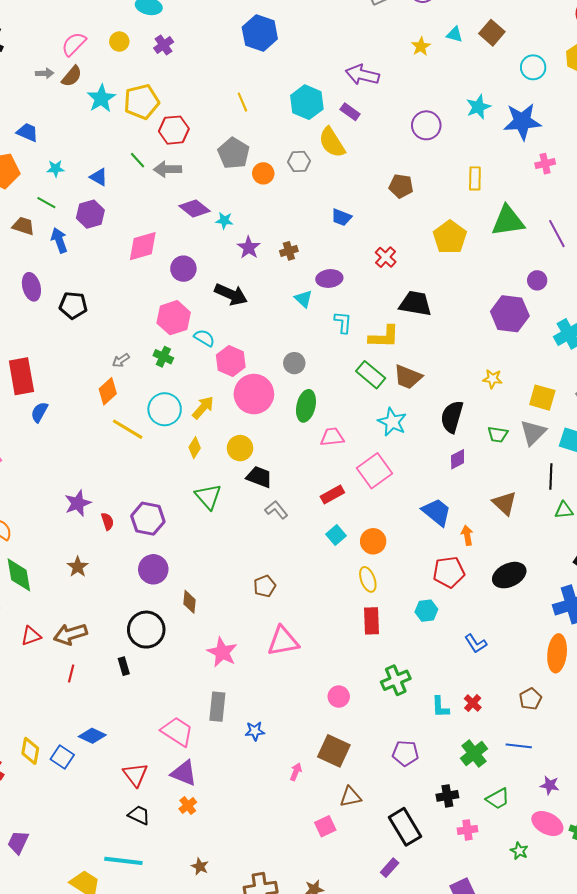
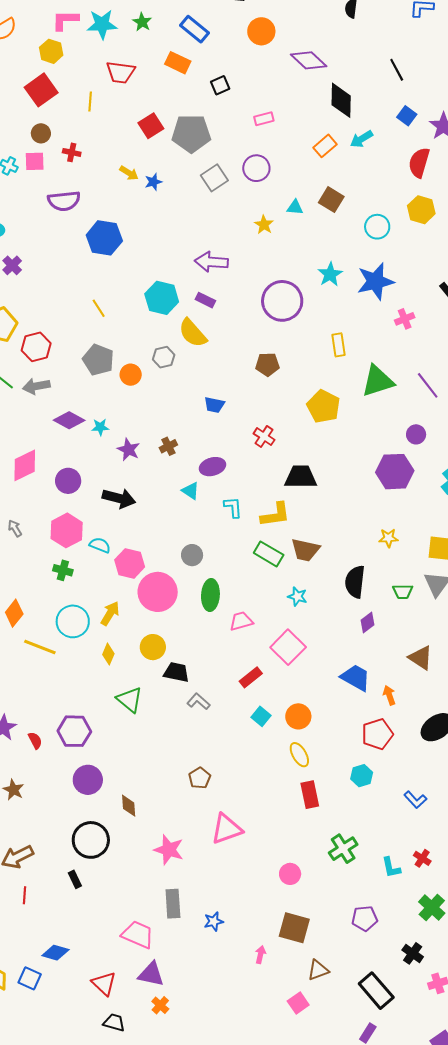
purple circle: (426, 125) -> (282, 301), size x1.4
gray arrow: (121, 360) -> (15, 528), moved, turned 102
cyan star: (392, 422) -> (297, 597), size x0.7
black cross: (447, 796) -> (413, 953), turned -35

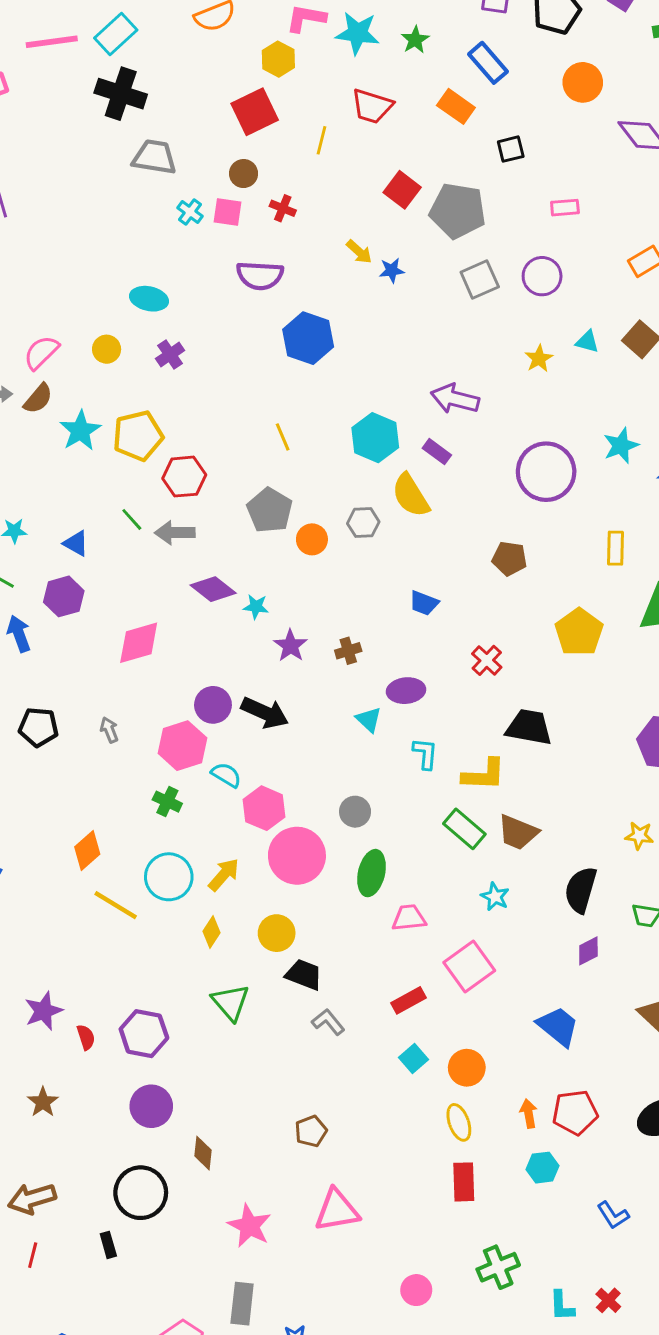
red square: (151, 126) -> (402, 190), turned -30
purple circle: (68, 481) -> (213, 705), moved
orange arrow: (389, 695) -> (529, 1114), moved

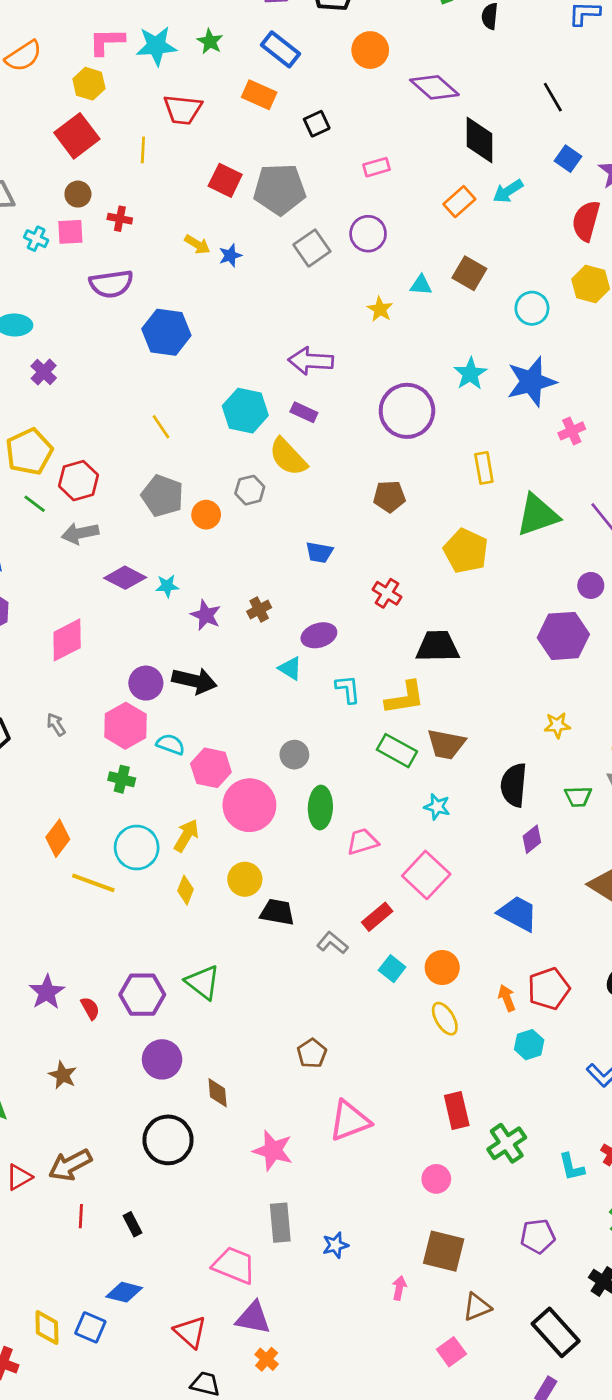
green line: (132, 519) -> (35, 504), moved
green triangle: (231, 1002) -> (203, 982), moved
gray L-shape: (328, 1022) -> (332, 943), moved
red rectangle: (464, 1182) -> (457, 1111), moved
black rectangle: (108, 1245) -> (132, 1224), moved

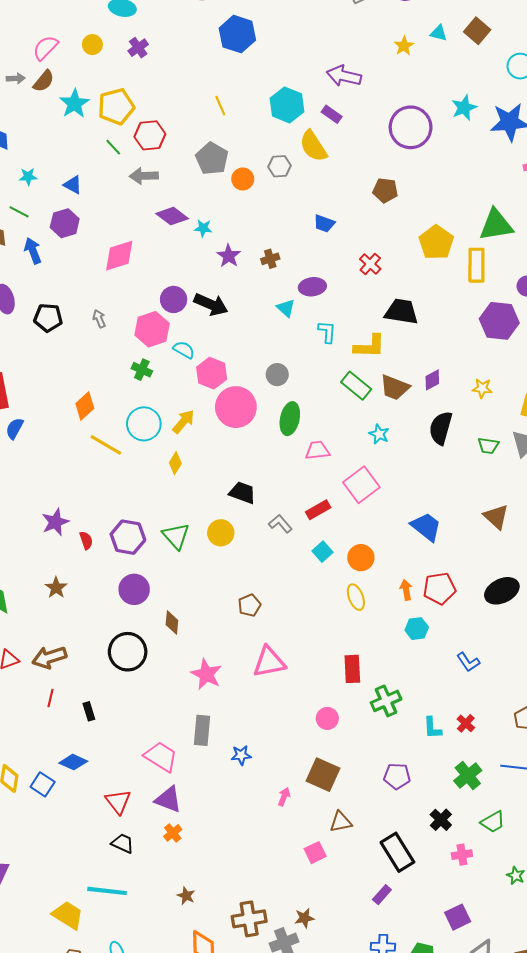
yellow rectangle: (484, 468) -> (476, 265), moved, size x1.4
purple diamond: (532, 839) -> (432, 380), moved
yellow circle: (245, 879) -> (221, 533), moved

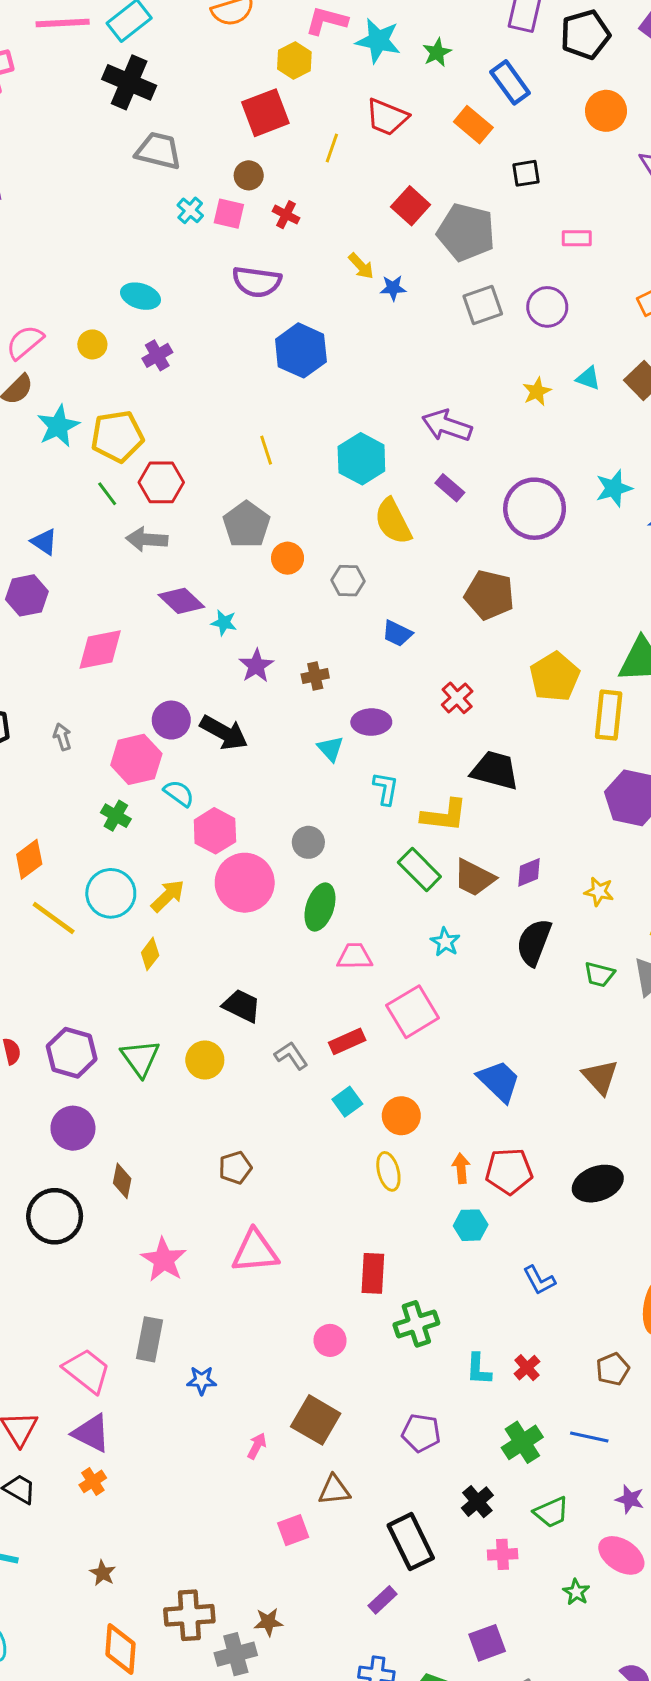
purple rectangle: (332, 114) -> (450, 488), moved
gray hexagon: (279, 166) -> (348, 581), moved
brown pentagon: (385, 190) -> (489, 595), size x1.4

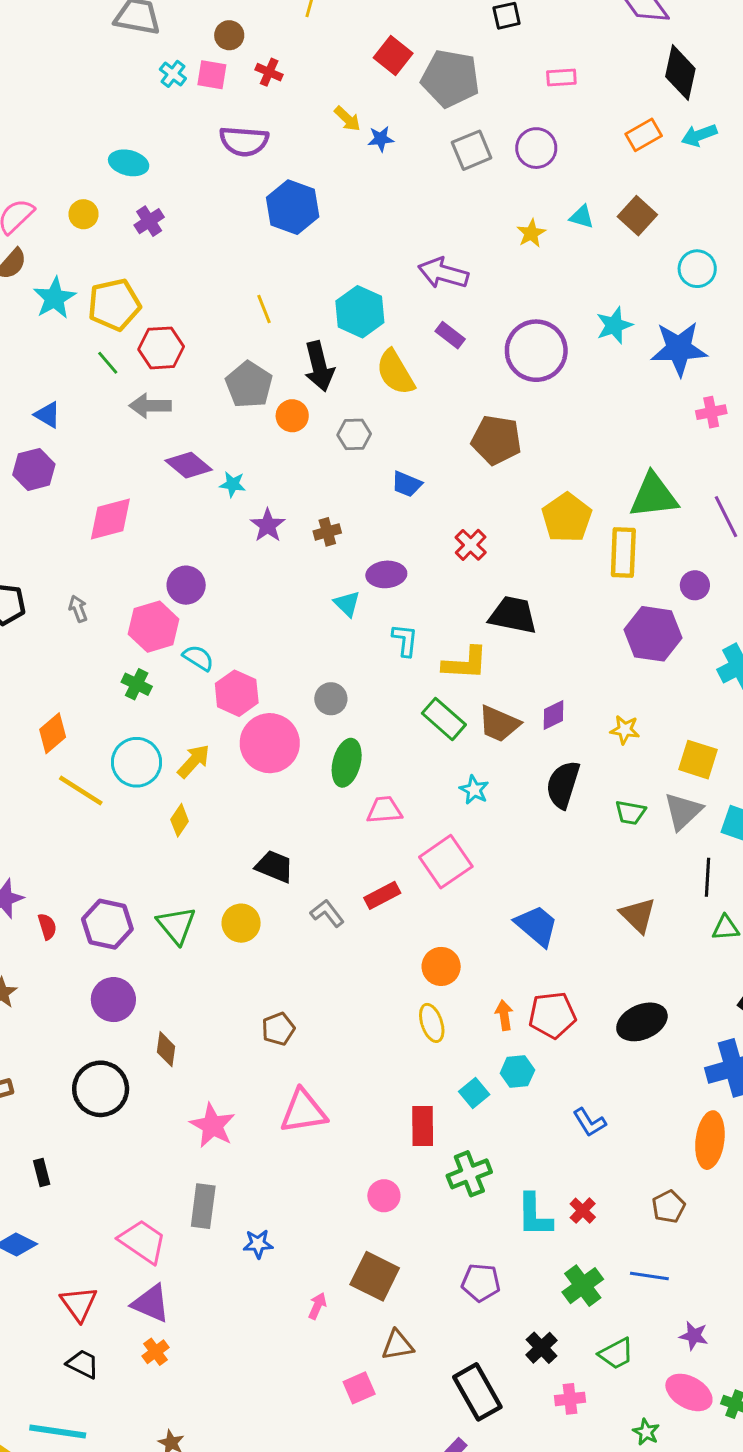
black arrow: (224, 733) -> (319, 366), moved, turned 51
cyan square: (347, 1102) -> (474, 1093), moved
cyan L-shape: (479, 1369) -> (534, 1215), size x1.4

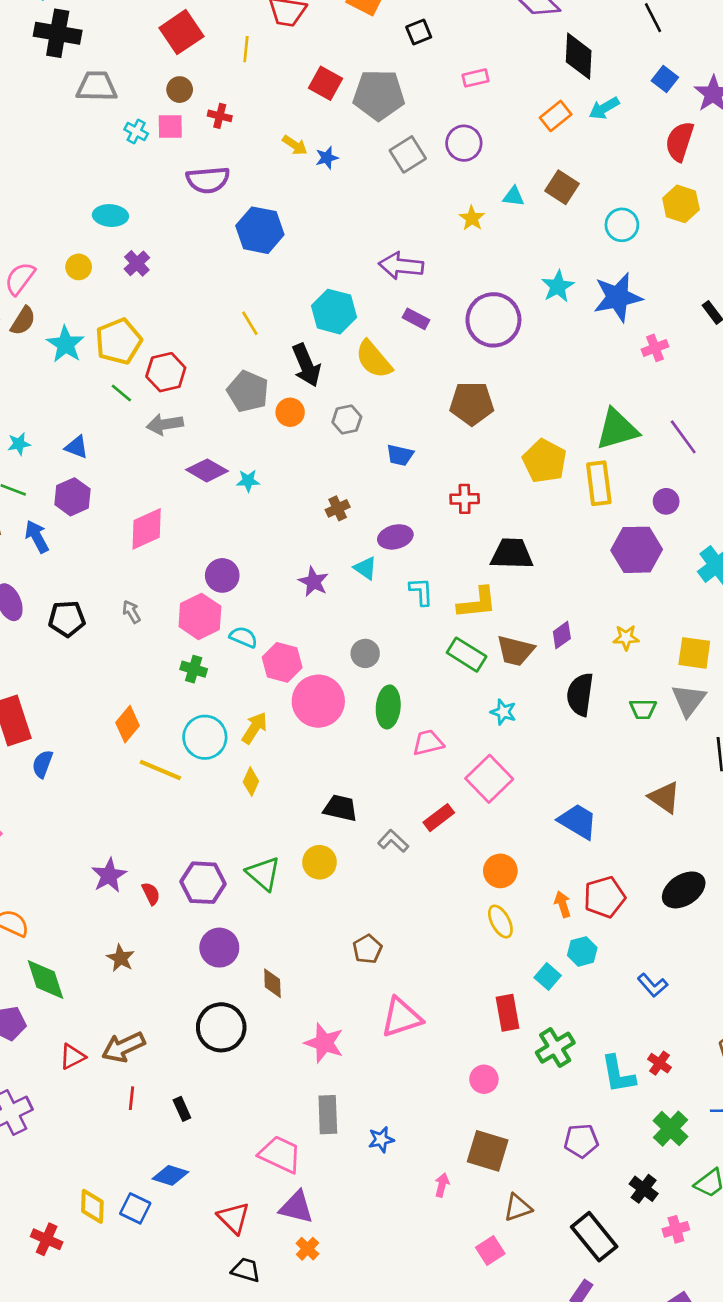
purple star: (268, 525) -> (314, 582), moved
red cross: (471, 545) -> (465, 499), turned -36

